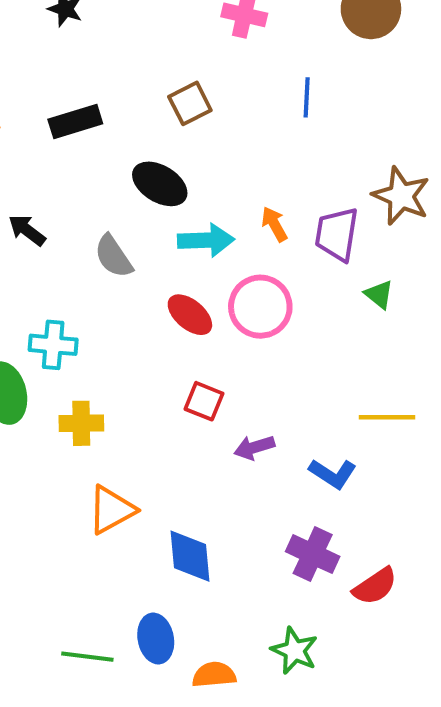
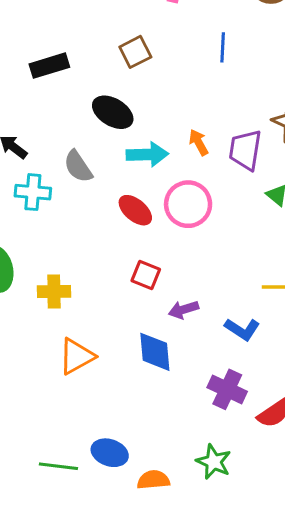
cyan cross: (53, 345) -> (33, 192), moved
blue diamond: (190, 556) -> (155, 352), moved
blue ellipse: (156, 639) -> (110, 453), turned -60

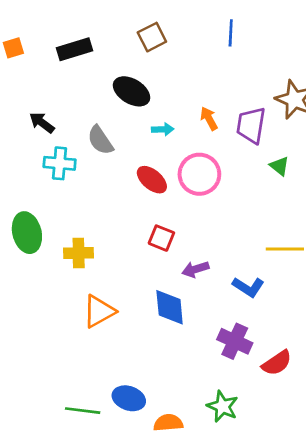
cyan arrow: (147, 154) -> (163, 129), size x0.6

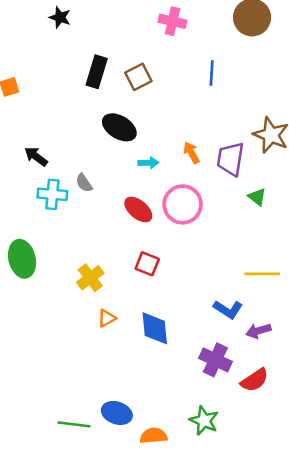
black rectangle: (74, 49) -> (97, 72), moved, turned -56
gray semicircle: (100, 140) -> (84, 183), moved, size x0.7
yellow cross: (79, 253) -> (90, 278), moved, turned -36
purple arrow: (195, 269) -> (258, 331), moved
orange triangle: (99, 311) -> (107, 318), moved, size x0.6

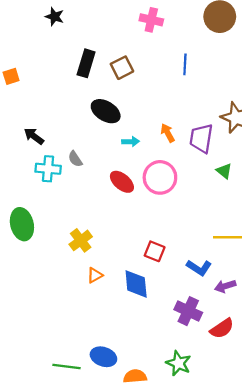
red square: (147, 264) -> (155, 251), moved

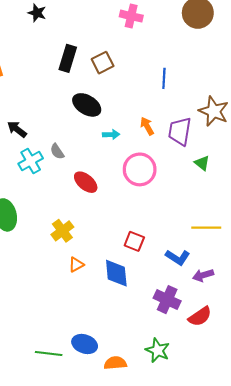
blue line: (185, 64) -> (164, 78), moved
cyan cross: (48, 169) -> (31, 161), turned -35
red ellipse: (122, 182) -> (86, 182), moved

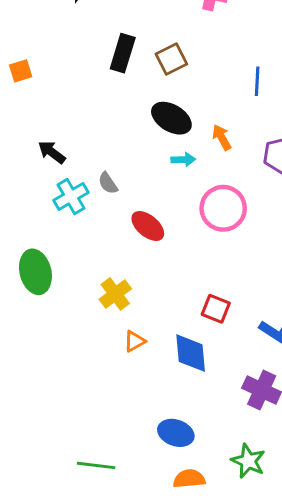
black ellipse: (87, 105) -> (171, 118), moved
orange arrow: (147, 126) -> (222, 137), moved
blue ellipse: (85, 344) -> (176, 433), moved

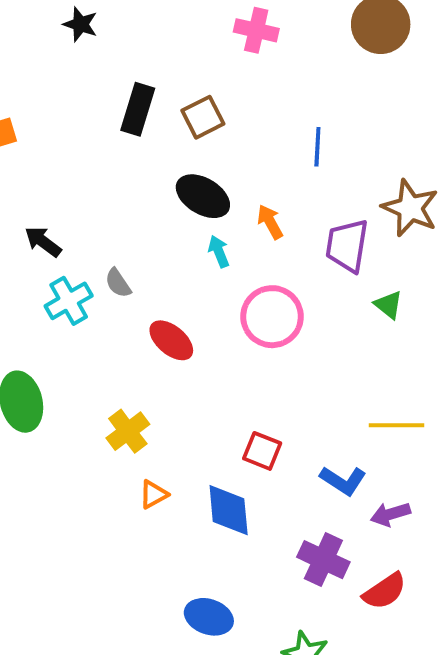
cyan arrow: (183, 160) -> (219, 251), turned -110

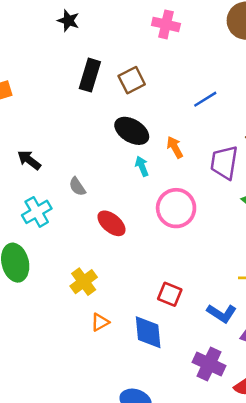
black star: (80, 24) -> (68, 21), moved
blue line: (317, 147) -> (205, 99), turned 55
cyan cross: (69, 301) -> (37, 212), moved

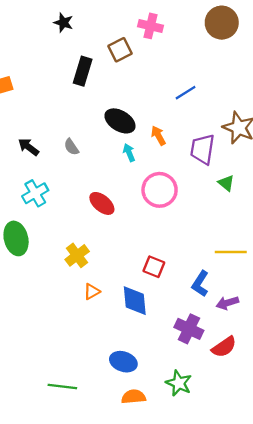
brown square: (132, 80) -> (120, 50), moved
gray semicircle: (77, 187) -> (71, 147), moved
blue L-shape: (222, 313) -> (200, 284), turned 90

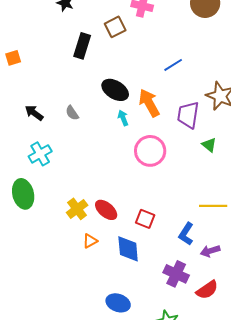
orange arrow: (158, 136) -> (149, 103), size x1.6
red ellipse: (102, 203) -> (106, 210), moved

